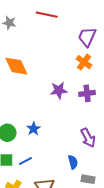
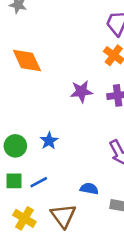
blue semicircle: (73, 162) -> (89, 189), moved, turned -64

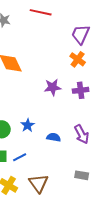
blue semicircle: (89, 189) -> (54, 137), moved

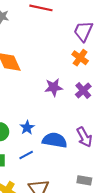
purple cross: (81, 90) -> (83, 90), turned -35
blue semicircle: (54, 137) -> (55, 140), size x1.6
blue line: (20, 157) -> (26, 155), moved

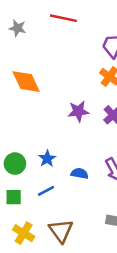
blue semicircle: (55, 140) -> (80, 173), size x0.6

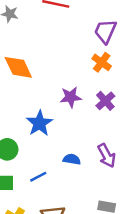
blue star: (47, 159) -> (39, 123), moved, size x1.5

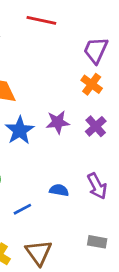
blue star: (39, 123) -> (20, 130), moved

